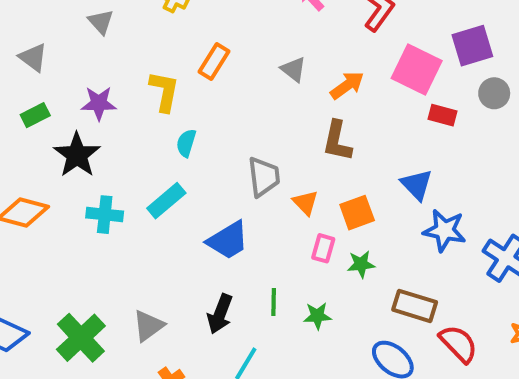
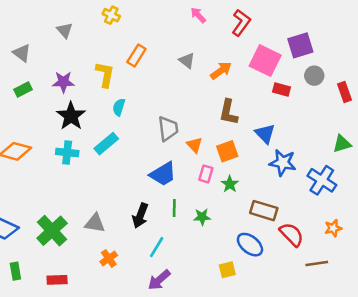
brown L-shape: (337, 141) -> (229, 112), moved
black star: (77, 155) -> (71, 116), moved
blue trapezoid: (228, 240) -> (163, 174), moved
green star: (361, 264) -> (230, 184), turned -30
gray triangle: (148, 326) -> (95, 223), turned 45

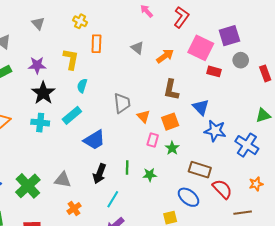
yellow cross: (111, 15) -> (80, 21), moved
orange rectangle: (136, 55) -> (96, 44), turned -30
blue trapezoid: (163, 174) -> (94, 140), moved

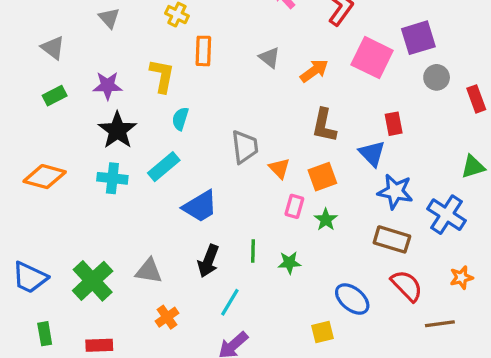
red rectangle: (214, 71) -> (394, 124), moved, turned 64
brown rectangle: (200, 170) -> (392, 239), moved

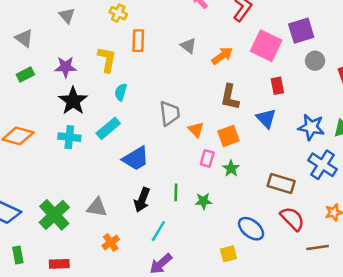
red rectangle: (394, 124) -> (277, 86), moved
blue star: (395, 192) -> (311, 127), moved

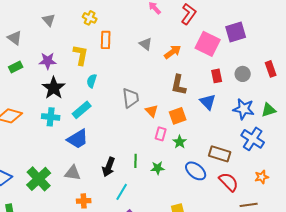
gray circle: (315, 61) -> (243, 74), moved
blue trapezoid: (136, 158) -> (78, 139), moved
blue ellipse: (251, 229) -> (196, 171), moved
orange cross: (111, 242) -> (84, 201), turned 32

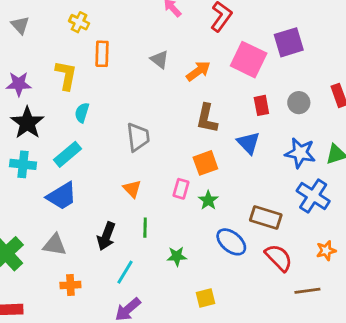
orange triangle: (152, 111) -> (132, 189), moved
green star: (158, 168) -> (177, 256), moved

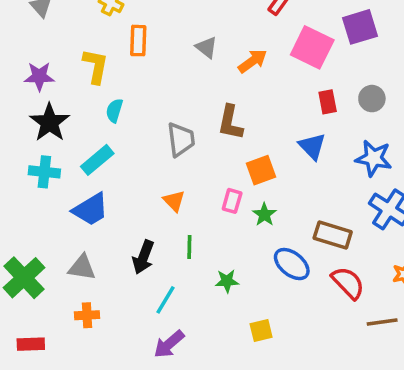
brown L-shape: (207, 118) -> (230, 122), moved
orange cross: (70, 285) -> (87, 315), moved

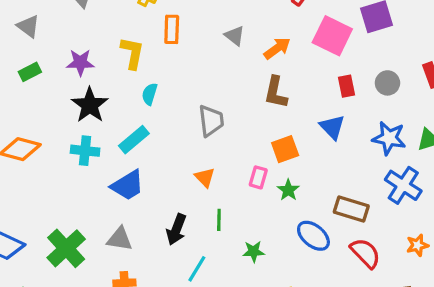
brown L-shape: (230, 122) -> (276, 92), moved

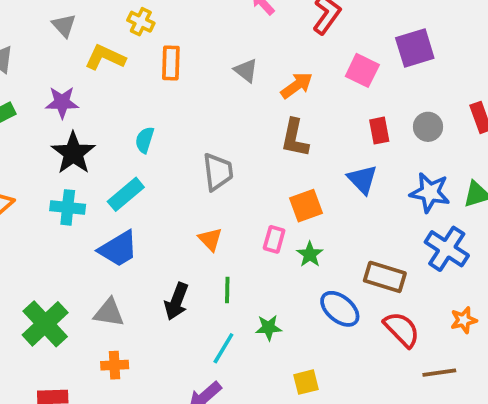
pink square: (332, 36) -> (362, 70), size x0.7
yellow L-shape: (132, 53) -> (105, 57), moved, turned -76
cyan line: (197, 269) -> (223, 348), moved

